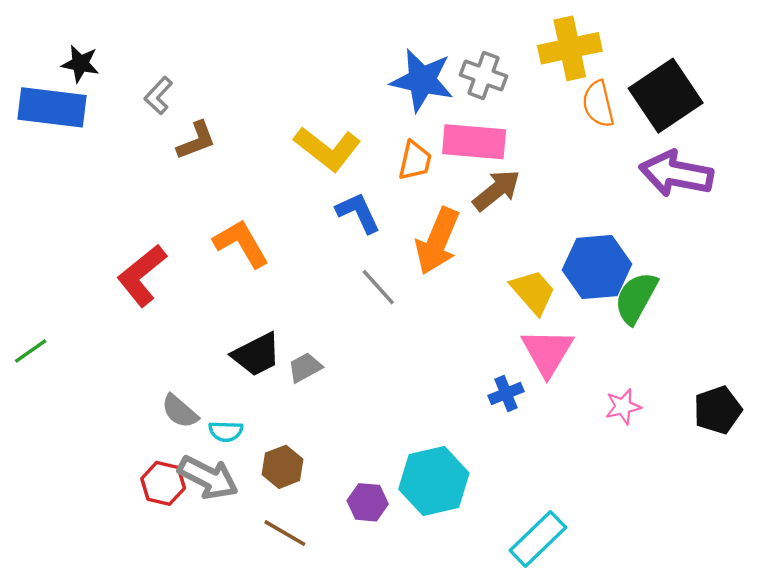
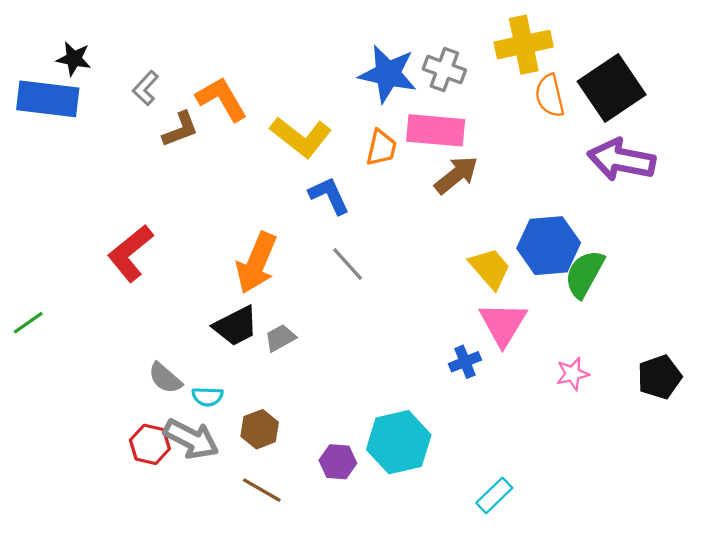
orange arrow: (437, 241) -> (256, 263), moved
orange L-shape: (241, 243) -> (222, 99), moved
cyan rectangle: (538, 539) -> (494, 495), size x0.7

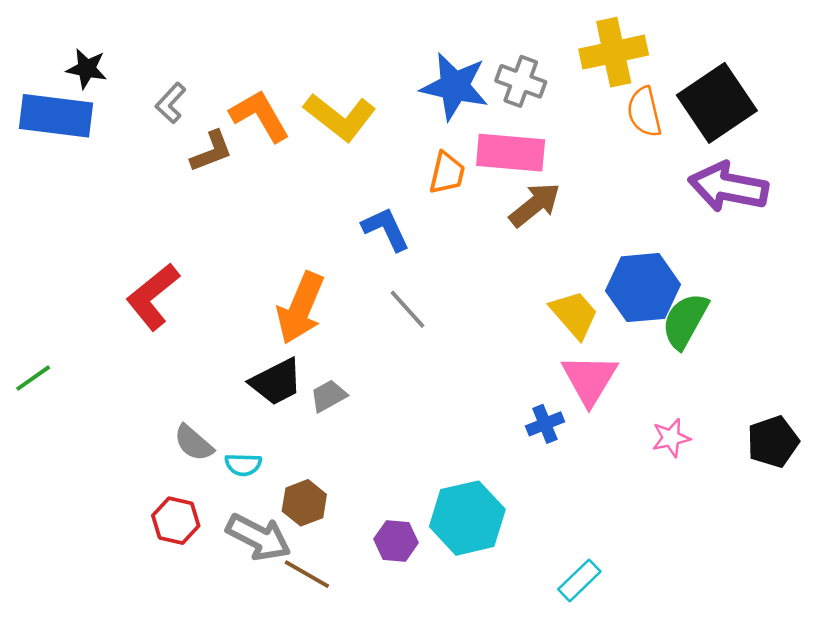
yellow L-shape: (301, 137) -> (340, 117), moved
gray arrow: (191, 439) -> (258, 537), moved

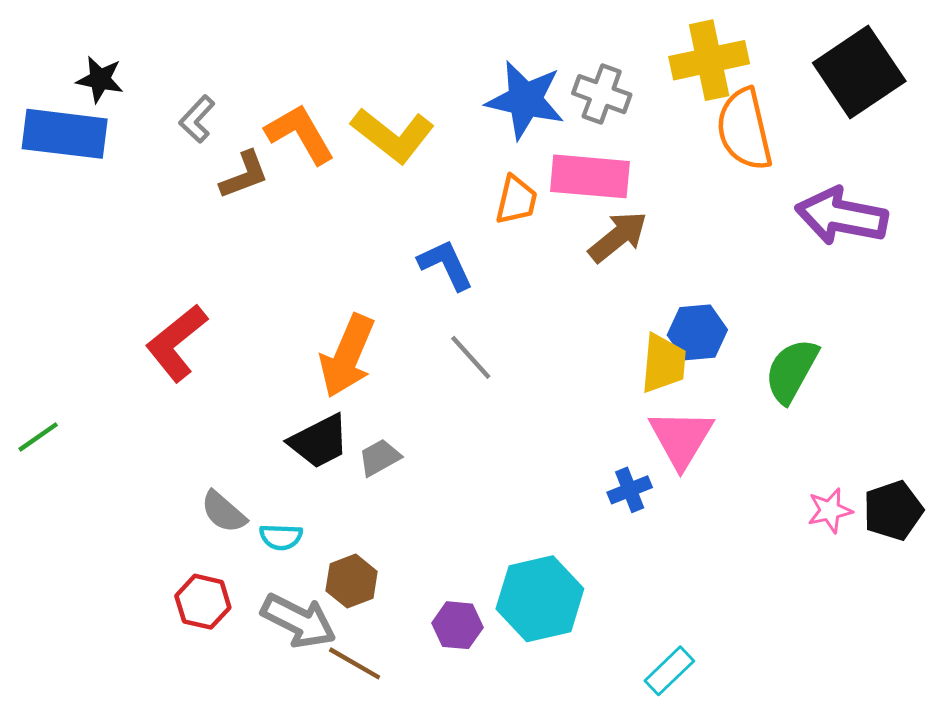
black square: (717, 103) -> (859, 72), moved
orange semicircle: (644, 112) -> (744, 129), size x1.4
blue hexagon: (643, 288) -> (697, 332), moved, size x0.7
yellow trapezoid: (574, 314) -> (664, 363), turned 46
pink star: (671, 438) -> (830, 510), moved

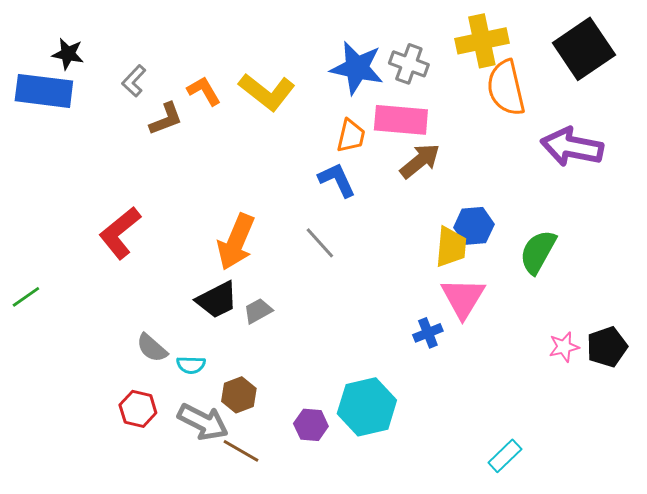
orange L-shape: (300, 134) -> (204, 91), size x0.7
blue L-shape: (446, 265) -> (337, 180), moved
cyan rectangle: (669, 671) -> (505, 456), moved

